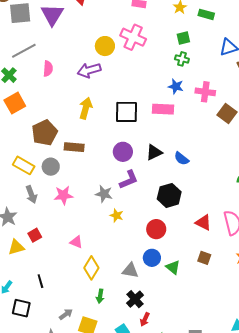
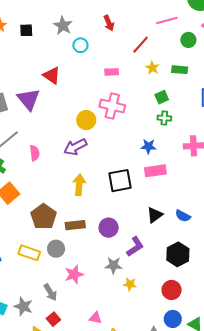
blue star: (176, 86) -> (148, 146), moved
purple circle: (123, 152) -> (109, 228), moved
gray arrow: (31, 195) -> (50, 292), moved

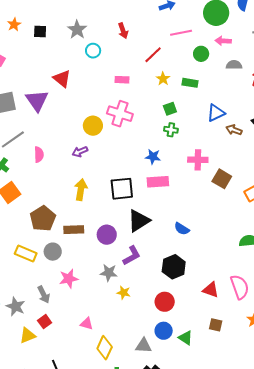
purple arrow: (75, 147) -> (80, 152), size x0.7
black triangle: (155, 215) -> (139, 221), moved, size x1.4

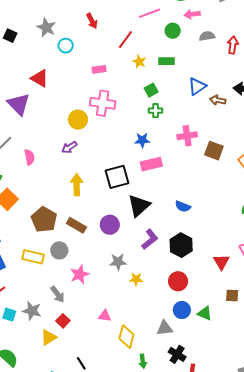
black square: (40, 32) -> (10, 36), turned 32
brown rectangle: (74, 230) -> (76, 225), turned 42
purple L-shape: (132, 256) -> (150, 239), moved
red triangle: (211, 290) -> (221, 262), turned 48

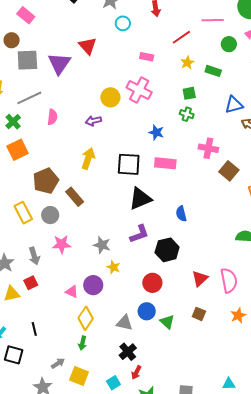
blue star: (142, 140) -> (156, 132), moved
blue semicircle: (183, 206) -> (181, 214), turned 35
purple circle: (110, 225) -> (93, 285), moved
yellow rectangle: (33, 257) -> (23, 213), turned 30
green arrow: (143, 361) -> (83, 343), moved

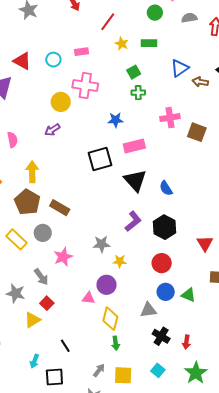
cyan circle: (123, 23) -> (53, 60), moved
yellow arrow: (88, 159) -> (32, 172), moved
black triangle: (140, 199) -> (135, 180), moved, turned -30
red arrow: (136, 372) -> (186, 342), moved

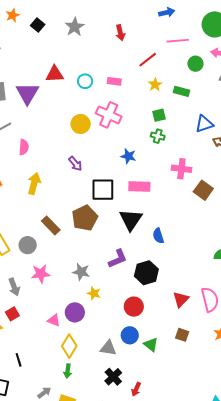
red triangle: (22, 61) -> (55, 74), turned -48
purple arrow: (52, 130) -> (75, 164), moved, turned -112
brown pentagon: (27, 202) -> (85, 218), moved

